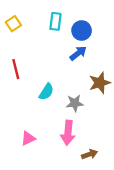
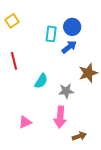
cyan rectangle: (55, 21) -> (51, 34), moved

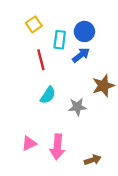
yellow square: (12, 21) -> (34, 24), moved
red line: (14, 61) -> (41, 60), moved
pink arrow: (60, 117) -> (57, 147), moved

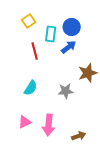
cyan semicircle: (48, 95) -> (31, 88), moved

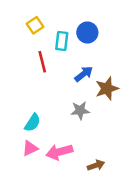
blue arrow: (69, 47) -> (84, 74), moved
cyan semicircle: (31, 88) -> (32, 123), moved
pink arrow: (49, 125) -> (59, 152), turned 70

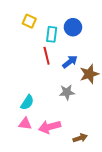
yellow square: (35, 25) -> (29, 21), turned -32
red line: (42, 62) -> (47, 56), moved
pink triangle: (30, 148) -> (25, 124), turned 32

